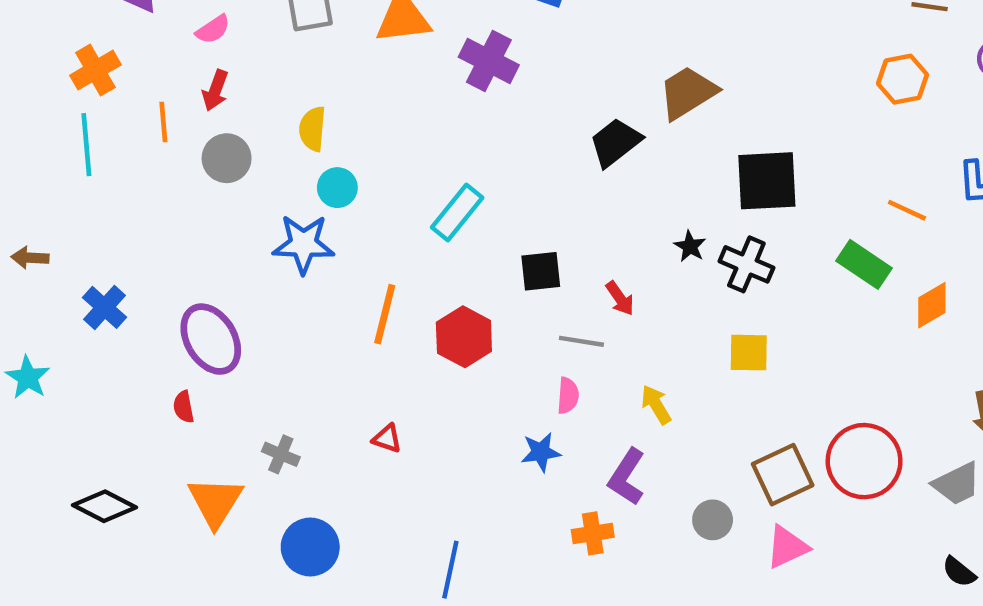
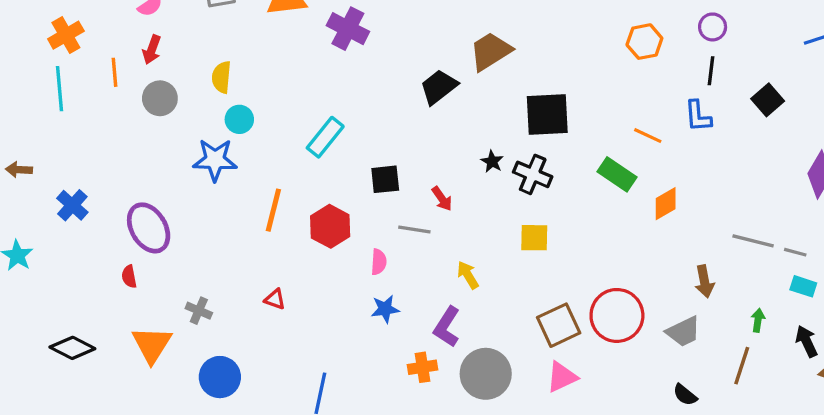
pink semicircle: (568, 396) -> (379, 262), moved
gray circle: (713, 520) -> (486, 374), moved, size x1.8

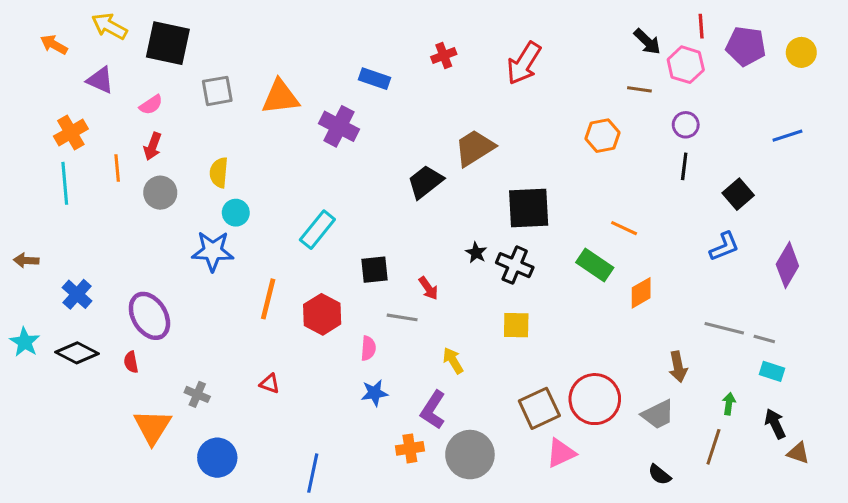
orange hexagon: (644, 42) -> (602, 136), moved
blue L-shape: (698, 116) -> (724, 247), moved, turned -108
black diamond: (72, 348) -> (77, 353), moved
pink triangle: (562, 377) -> (561, 453), moved

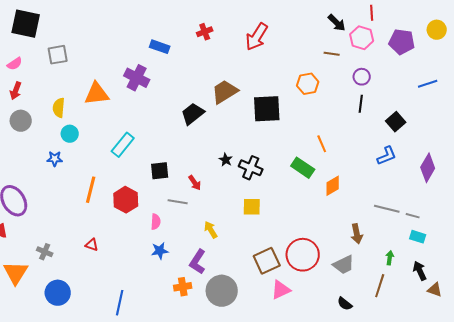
purple pentagon: (746, 46) -> (402, 42), moved
orange triangle: (280, 97) -> (97, 94), moved
black square: (529, 208) -> (267, 109), moved
orange line: (624, 228) -> (322, 144), turned 42
blue star: (213, 251) -> (55, 159), size x0.6

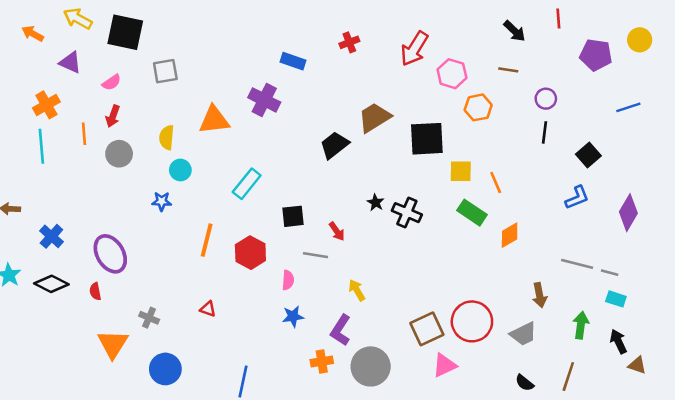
pink hexagon: (362, 38) -> (452, 74), moved
yellow square: (252, 207) -> (461, 171), moved
green arrow: (390, 258) -> (581, 325), size x1.5
brown line: (380, 286) -> (568, 376), moved

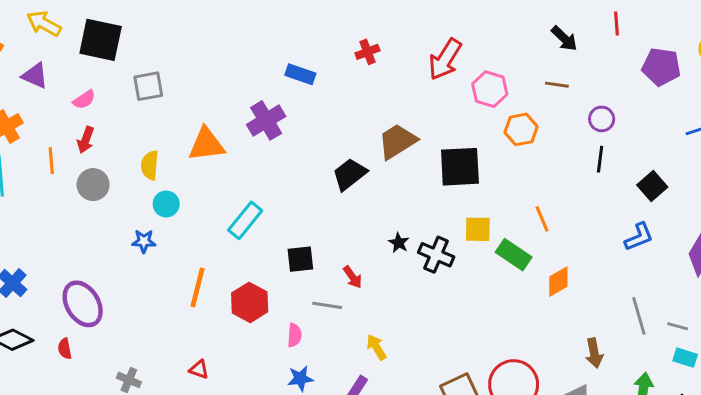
purple cross: (264, 100) -> (266, 120), turned 32
yellow square: (461, 171) -> (478, 229), moved
gray line: (577, 264) -> (639, 316), turned 60

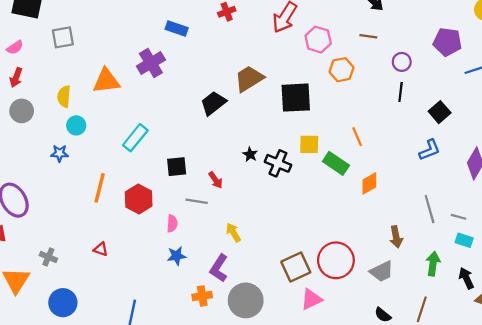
purple pentagon: (661, 67) -> (447, 42), moved

